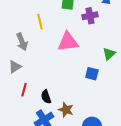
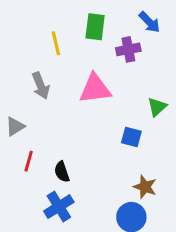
yellow line: (40, 22) -> (56, 43), moved
gray arrow: (22, 42) -> (41, 86), moved
brown star: (66, 110) -> (145, 187), moved

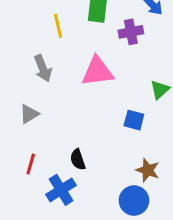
gray triangle: (15, 126) -> (29, 114), moved
red line: (29, 161) -> (31, 164), moved
black semicircle: (62, 172) -> (78, 160), moved

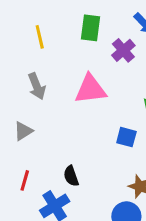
yellow line: (58, 26) -> (40, 37), moved
purple cross: (131, 32) -> (123, 50), turned -30

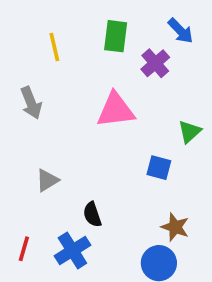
gray arrow: (37, 86) -> (31, 103), moved
gray triangle: (23, 131) -> (47, 180), moved
red line: (25, 180) -> (24, 249), moved

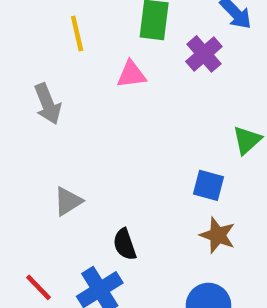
pink triangle: (116, 110) -> (131, 74), moved, size x0.6
brown star: (175, 227) -> (218, 235), moved
red line: (24, 249) -> (39, 287), turned -60

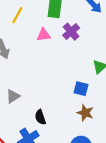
yellow line: (77, 34) -> (17, 15), turned 42
purple cross: (204, 54) -> (71, 32), moved

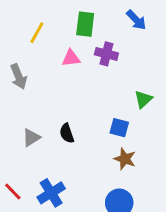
purple cross: (71, 32) -> (106, 54), turned -35
black semicircle: (40, 117) -> (67, 133), moved

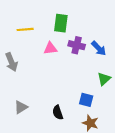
blue arrow: (136, 20) -> (99, 48), moved
yellow line: (37, 33) -> (25, 29), turned 56
black semicircle: (67, 133) -> (58, 112), moved

